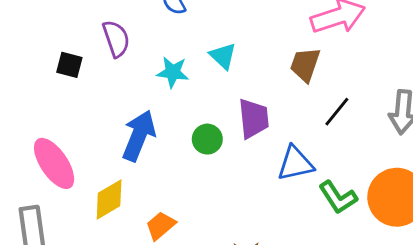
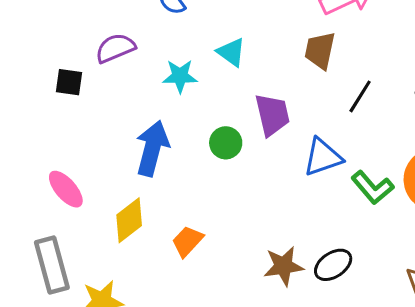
purple semicircle: (116, 39) -> (115, 48), turned -87
pink ellipse: (54, 163) -> (66, 189), size x0.7

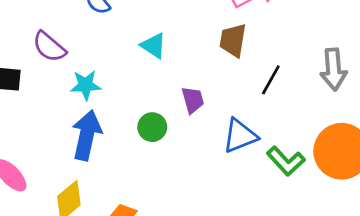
purple semicircle: (115, 48) -> (49, 47), turned -114
cyan star: (180, 76) -> (86, 85), moved
purple trapezoid: (272, 115) -> (193, 100), size x0.7

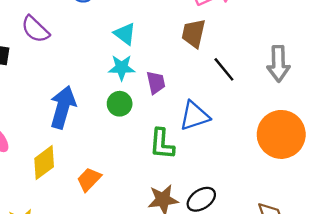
black line: (271, 80) -> (224, 69), turned -72
cyan star: (86, 85) -> (122, 68), moved
green L-shape: (286, 161) -> (162, 144), moved, turned 44

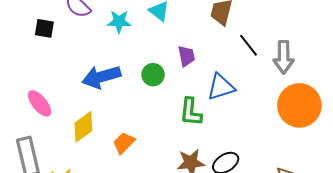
gray arrow: (278, 64) -> (284, 57), moved
cyan star: (122, 68) -> (119, 22), moved
blue arrow: (63, 107) -> (101, 77), turned -123

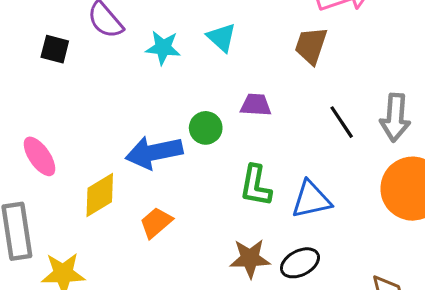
black line: (248, 45) -> (342, 122), moved
purple trapezoid: (186, 56) -> (256, 105), turned -80
blue arrow: (101, 77) -> (154, 152), moved
blue triangle: (221, 87) -> (311, 200), moved

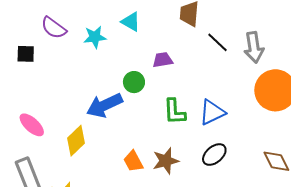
black line: (342, 122) -> (217, 42), moved
orange trapezoid: (156, 223) -> (133, 161), moved, turned -65
brown star: (250, 258) -> (166, 161), moved

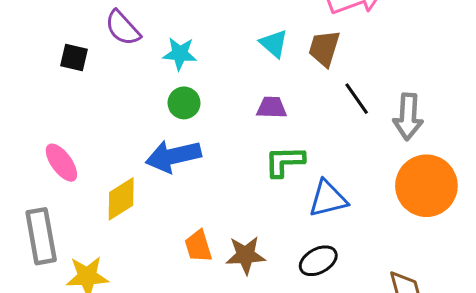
cyan triangle: (131, 22) -> (274, 44), moved
green circle: (134, 82) -> (184, 103), moved
green L-shape: (175, 112) -> (285, 161), moved, turned 80

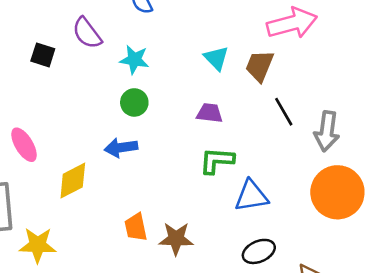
blue arrow: (173, 156) -> (121, 148), size x0.7
black ellipse: (318, 261) -> (259, 251), moved

